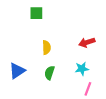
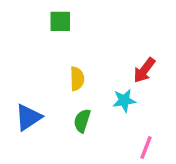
red arrow: (87, 42) -> (144, 70), turned -35
cyan star: (82, 69) -> (124, 100), moved

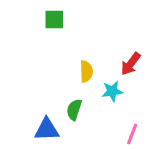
yellow semicircle: (77, 79) -> (86, 71), moved
blue triangle: (28, 117) -> (47, 129), moved, turned 32

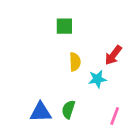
green square: (54, 20) -> (64, 26), moved
green semicircle: (74, 110) -> (68, 109), moved

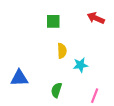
red arrow: (113, 55) -> (96, 18), moved, turned 77
blue triangle: (41, 112) -> (19, 78), moved

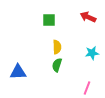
cyan star: (80, 65) -> (92, 53), moved
green semicircle: (56, 90) -> (57, 65), moved

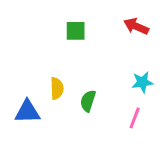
yellow semicircle: (57, 47) -> (57, 88), moved
pink line: (87, 88) -> (135, 118), moved

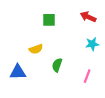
cyan star: (142, 82) -> (92, 44), moved
yellow semicircle: (57, 88) -> (36, 49), moved, turned 72

